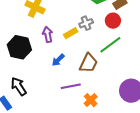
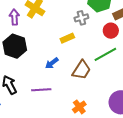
gray cross: (86, 23) -> (81, 18), moved
purple arrow: (48, 35) -> (14, 17), moved
purple line: (71, 86) -> (41, 90), moved

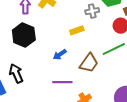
purple line: (41, 90) -> (62, 82), moved

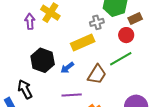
yellow rectangle: (77, 30) -> (83, 43), size x1.6
black hexagon: (24, 35) -> (43, 60), moved

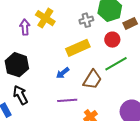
gray cross: (97, 22) -> (86, 20), moved
red circle: (126, 35) -> (112, 40), moved
black hexagon: (43, 60) -> (17, 65), moved

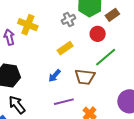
yellow rectangle: (78, 48) -> (65, 48), size x0.7
brown trapezoid: (92, 80) -> (85, 77), turned 75

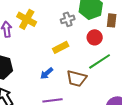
brown rectangle: (112, 15) -> (112, 20), turned -56

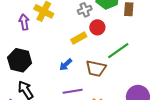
red circle: (95, 37) -> (97, 27), moved

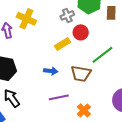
blue arrow: (66, 65) -> (51, 71), turned -128

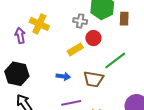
gray cross: (67, 15) -> (80, 21), turned 32

